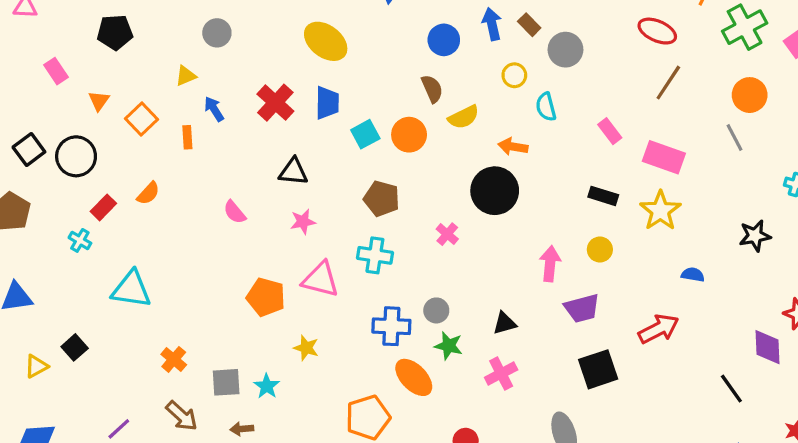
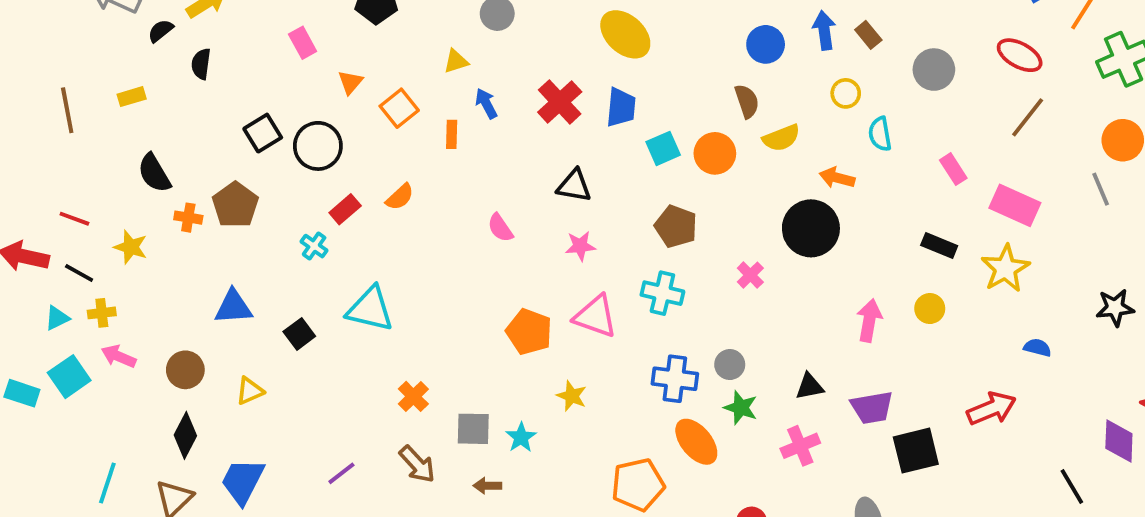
gray circle: (565, 50) -> (934, 70), moved
purple trapezoid: (582, 308) -> (872, 407), moved
black square: (75, 347) -> (299, 334), moved

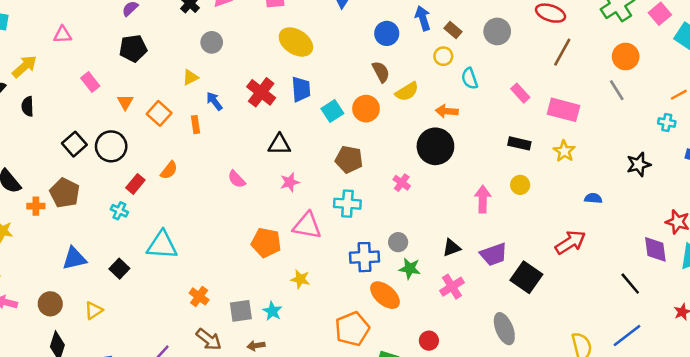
brown rectangle: (868, 35) -> (453, 30), moved
yellow star: (1005, 269) -> (564, 151), size x0.7
black square: (916, 451) -> (526, 277), turned -32

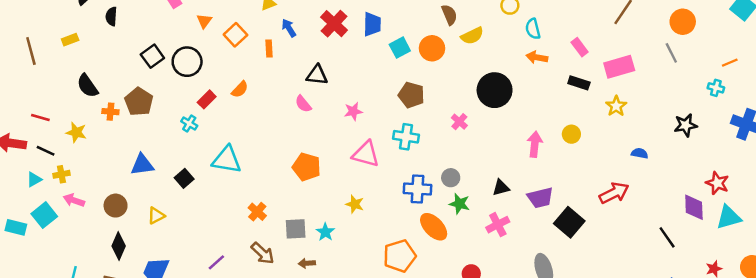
pink rectangle: (564, 110) -> (619, 67), turned -36
orange arrow: (447, 111) -> (537, 57), moved
black rectangle: (519, 143) -> (579, 83), moved
black triangle: (279, 144) -> (317, 75), moved
orange pentagon: (266, 243) -> (307, 167), moved

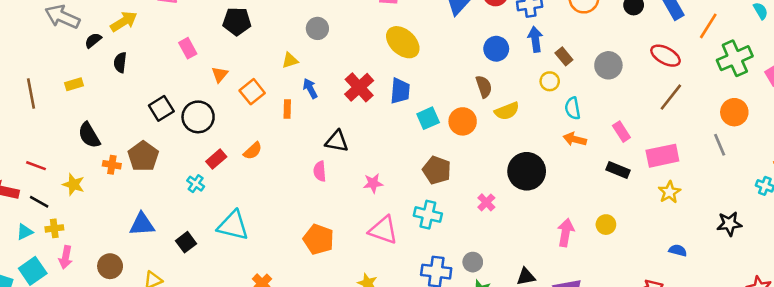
pink semicircle: (303, 104) -> (320, 171), turned 30
yellow star: (616, 106) -> (669, 192), moved
pink arrow: (74, 200) -> (66, 257), turned -102

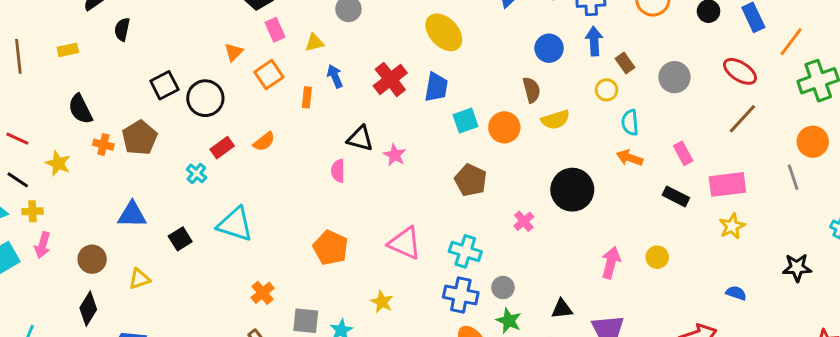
pink rectangle: (188, 48) -> (275, 30), moved
pink star: (373, 183) -> (395, 155), moved, turned 30
cyan cross: (428, 215) -> (465, 251), moved

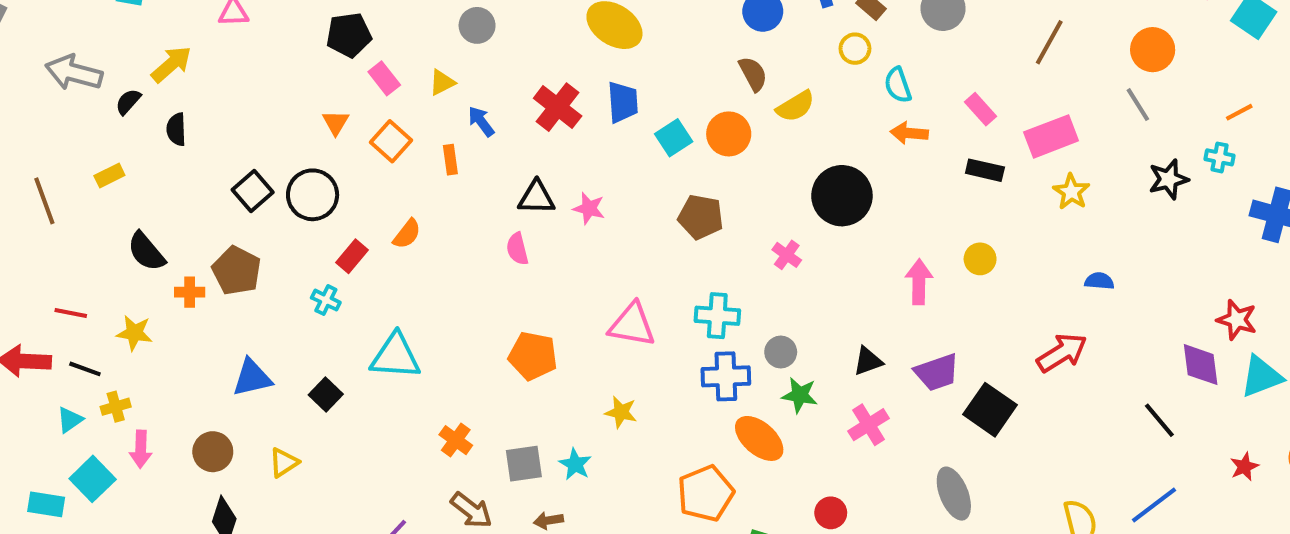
black star: (797, 267) -> (1168, 179), moved

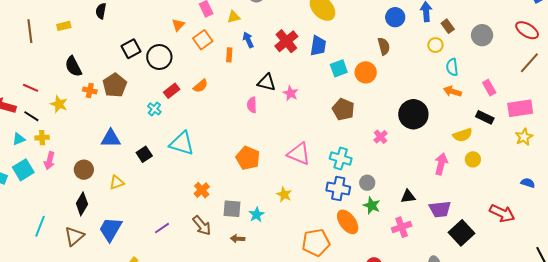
yellow semicircle: (795, 106) -> (463, 135), moved
red arrow: (1062, 353) -> (502, 213), turned 45

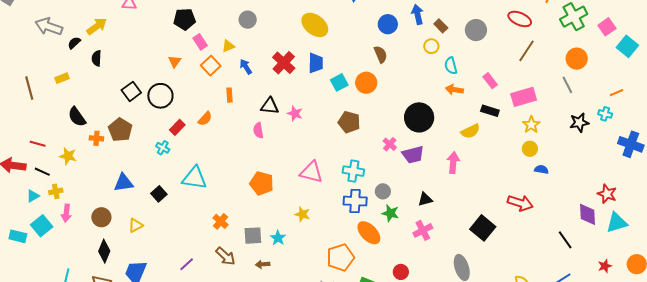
orange square: (203, 40) -> (211, 66), moved
orange rectangle: (229, 55) -> (229, 95), moved
yellow circle: (473, 159) -> (530, 149), moved
purple trapezoid: (440, 209) -> (413, 155), moved

